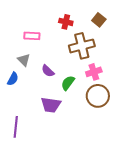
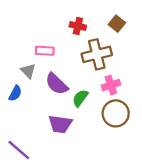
pink rectangle: (32, 36) -> (45, 51), moved
purple semicircle: (48, 71) -> (57, 84), size x1.5
purple line: (16, 127) -> (19, 150), turned -55

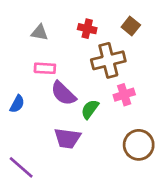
pink rectangle: (45, 51) -> (45, 68), moved
gray triangle: (28, 71) -> (40, 33), moved, turned -35
brown circle: (116, 113) -> (139, 145), moved

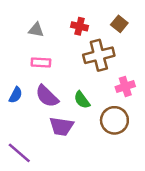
purple semicircle: (63, 93) -> (47, 96), moved
pink cross: (124, 95) -> (125, 87), moved
green semicircle: (90, 109) -> (82, 100), turned -72
brown circle: (139, 145) -> (114, 120), moved

